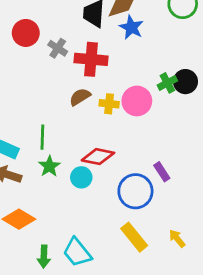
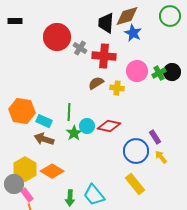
red circle: (26, 33) -> (57, 37), size x1.4
pink circle: (137, 101) -> (137, 71), moved
cyan circle: (81, 177) -> (87, 126), moved
yellow arrow: (177, 238) -> (161, 157), moved

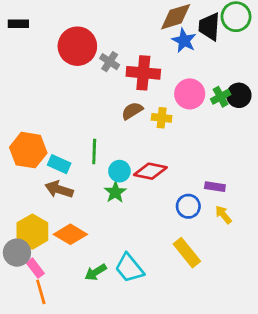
black trapezoid: (106, 23) -> (209, 27), moved
green star: (74, 133) -> (115, 192), moved
purple rectangle: (155, 137) -> (215, 187), turned -48
blue circle: (136, 151) -> (188, 206), size x0.7
green arrow: (70, 198) -> (96, 272), turned 56

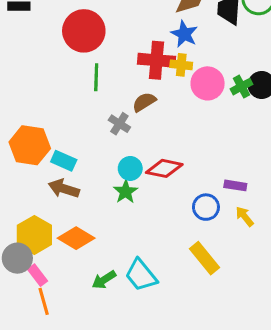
blue star: (184, 41) -> (184, 34), moved
gray cross: (110, 62) -> (119, 124), moved
yellow cross: (162, 118) -> (181, 65), moved
green line: (94, 151) -> (96, 77), moved

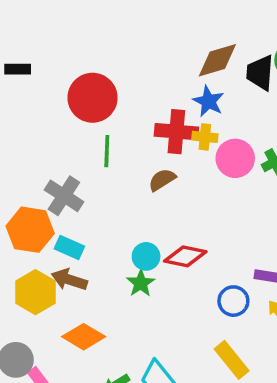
gray cross: (119, 124) -> (64, 196), moved, size x1.5
yellow hexagon: (34, 235) -> (35, 292), moved

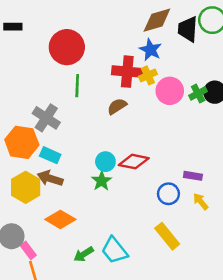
yellow cross: (205, 137) -> (148, 75), turned -30

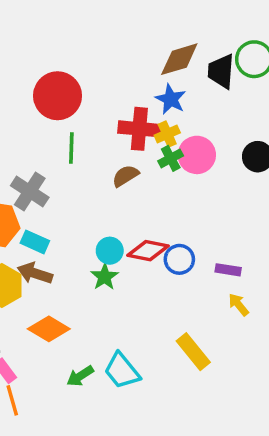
green cross: (198, 93) -> (171, 158), moved
blue circle: (168, 194) -> (179, 259), moved

